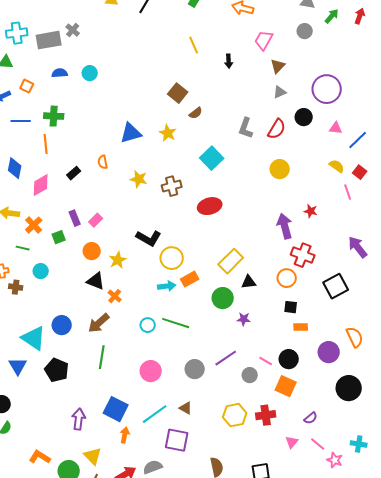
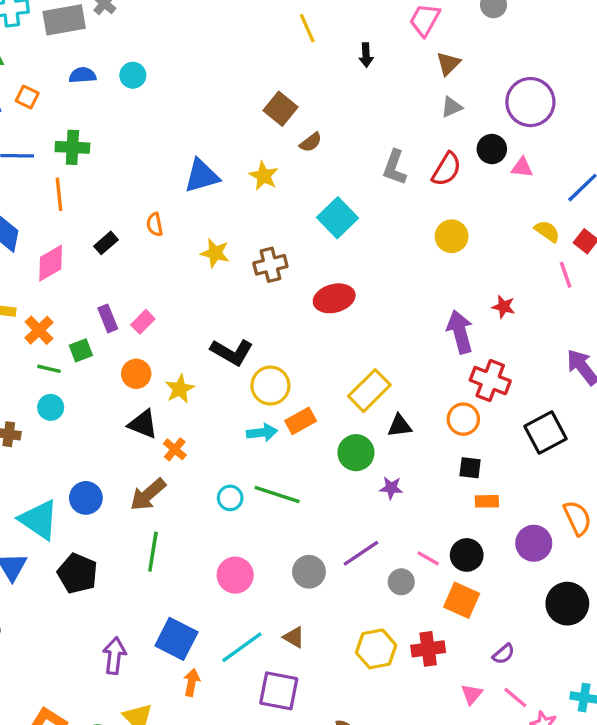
pink triangle: (336, 128) -> (522, 167), moved
green line: (23, 248) -> (49, 369), moved

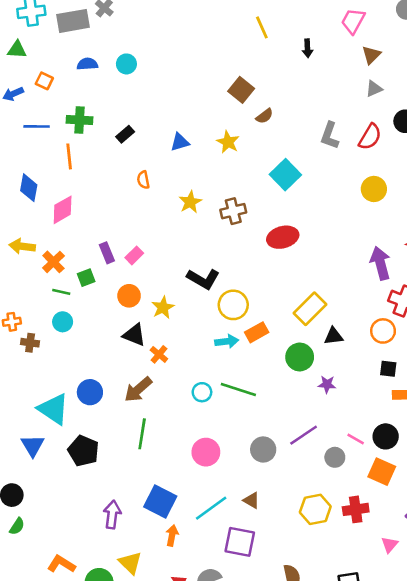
blue triangle: (202, 176) -> (180, 142), size x0.7
black rectangle: (106, 243) -> (125, 134), moved
yellow star: (215, 253) -> (190, 202), turned 30

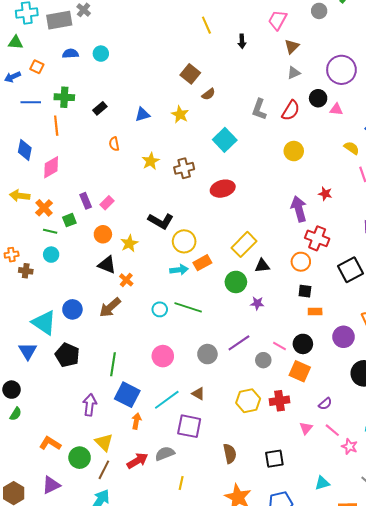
green line: (142, 434) -> (113, 364), moved

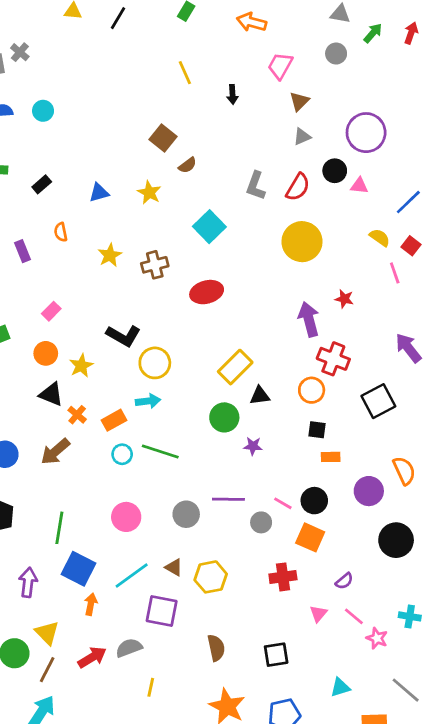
yellow circle: (294, 151) -> (302, 242), size x1.5
purple rectangle: (86, 201) -> (23, 251), moved
orange rectangle: (202, 263) -> (114, 420), moved
purple line: (239, 343) -> (228, 499), turned 35
yellow hexagon: (248, 401) -> (211, 577), moved

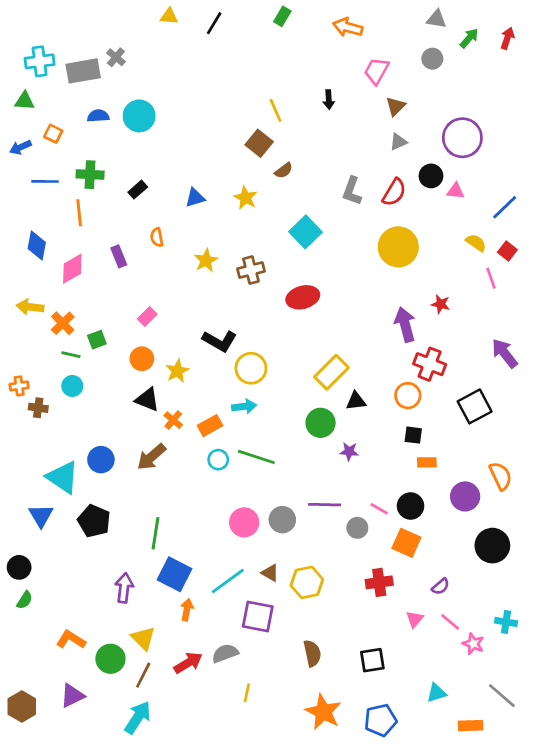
yellow line: (185, 73) -> (276, 110), moved
cyan circle: (43, 111) -> (139, 116), size x1.5
pink circle: (126, 517) -> (244, 522), moved

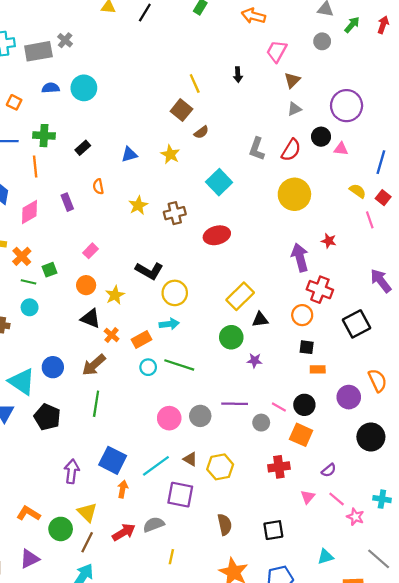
blue line: (505, 207) -> (381, 162), turned -30
green line: (155, 533) -> (96, 404), moved

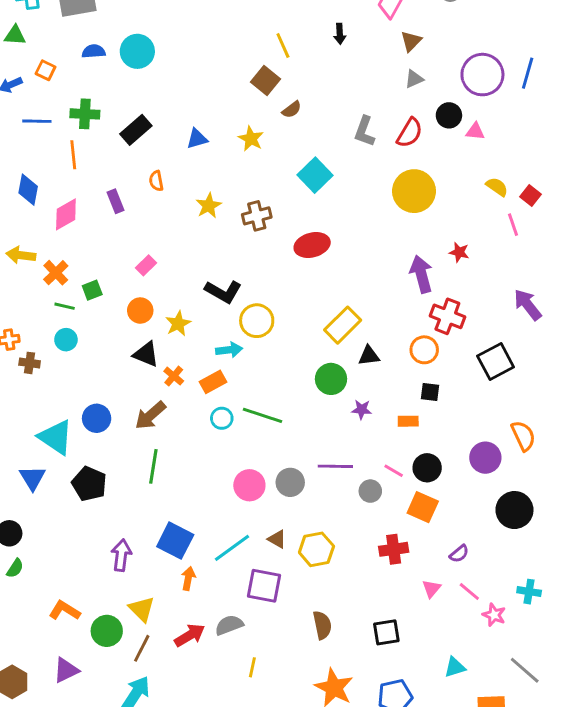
black rectangle: (83, 148) -> (136, 130), size x1.5
blue line: (381, 162) -> (528, 73), moved
cyan arrow: (169, 324) -> (229, 350), moved
orange rectangle: (318, 369) -> (408, 421), moved

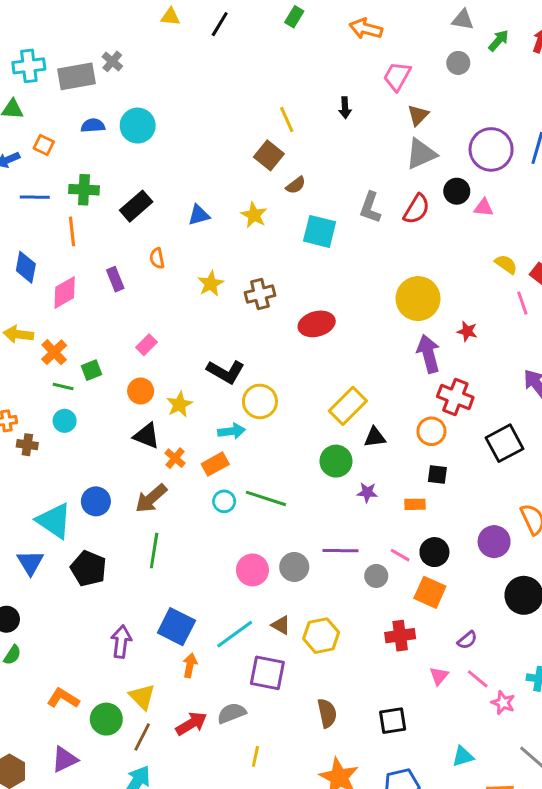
gray triangle: (414, 79) -> (421, 154), size x1.6
cyan square: (315, 175) -> (320, 231), moved, turned -32
yellow circle: (414, 191) -> (418, 299), moved

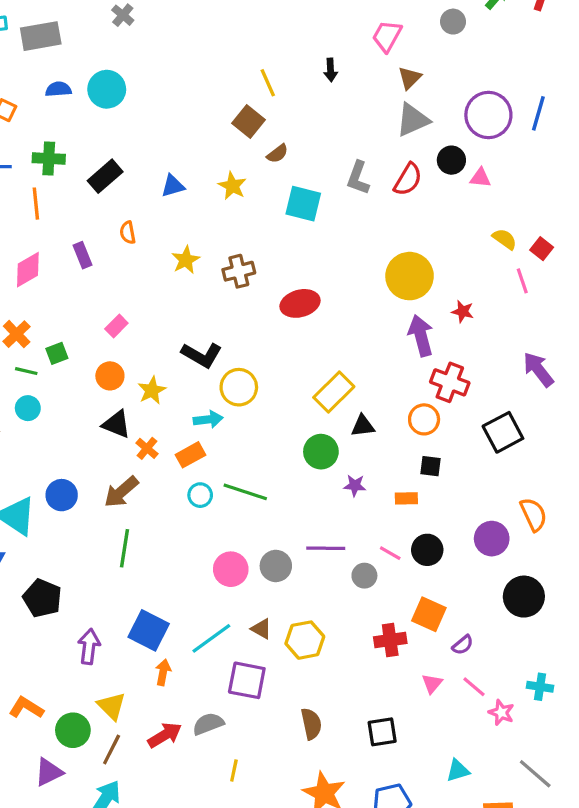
gray cross: (112, 61) -> (123, 15), moved
black pentagon: (88, 568) -> (42, 598), moved
orange square: (430, 592) -> (429, 614), moved
purple triangle: (65, 759) -> (49, 772), moved

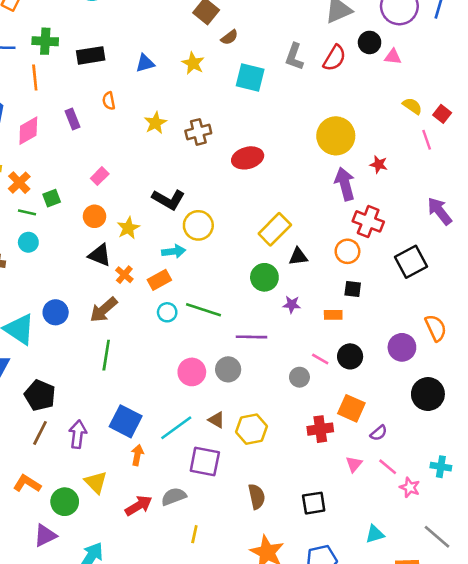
black rectangle: (105, 176) -> (91, 55), turned 32
purple line: (326, 548) -> (251, 337), moved
brown line: (112, 750) -> (40, 433), moved

